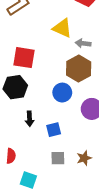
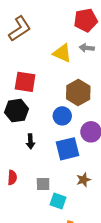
gray arrow: (83, 43) -> (87, 48), moved
blue square: (54, 130) -> (68, 149), moved, size x1.6
gray square: (58, 158) -> (43, 184), moved
cyan square: (28, 180) -> (58, 201), moved

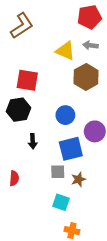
brown hexagon: (78, 93) -> (86, 77), moved
brown star: (84, 180) -> (78, 179), moved
gray square: (43, 184) -> (58, 172), moved

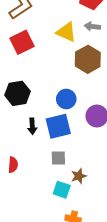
red square: (27, 80) -> (22, 42), moved, turned -35
blue square: (71, 149) -> (58, 126), moved
brown star: (78, 179) -> (79, 176), moved

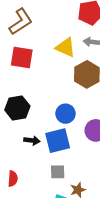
red square: (22, 42) -> (22, 58), turned 35
black arrow: (32, 126) -> (32, 141), turned -80

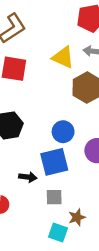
black arrow: (32, 141) -> (28, 177), moved

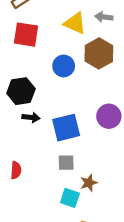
blue circle: (63, 132) -> (64, 66), moved
black arrow: (28, 177) -> (31, 117), moved

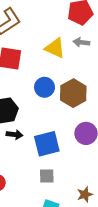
brown hexagon: (99, 53) -> (73, 93), moved
brown star: (89, 183) -> (85, 194), moved

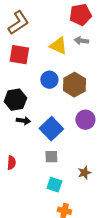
blue square: (47, 144) -> (51, 129), turned -30

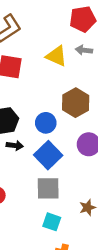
blue circle: (49, 80) -> (46, 123), moved
gray square: (51, 157) -> (48, 188), size x1.5

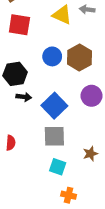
blue circle: (46, 123) -> (52, 56), moved

